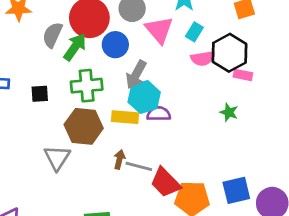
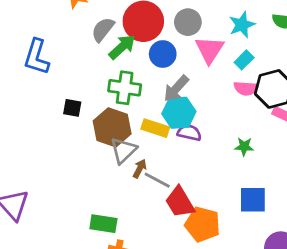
black square: (40, 94) -> (72, 108), moved
green star: (229, 112) -> (244, 147), moved, turned -30
gray triangle: (57, 158) -> (123, 150), moved
blue square: (236, 190) -> (253, 200), moved

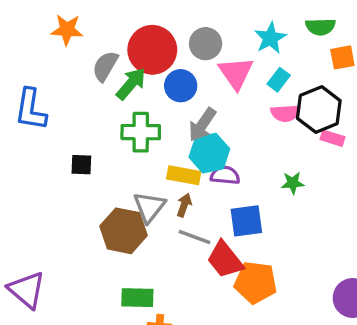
brown hexagon: (112, 127) -> (123, 231), moved
brown arrow: (140, 169) -> (184, 205), moved
blue square: (253, 200) -> (246, 221), moved

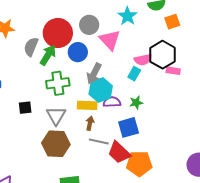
cyan rectangle: (279, 80) -> (134, 74), moved
green star: (293, 183) -> (136, 103), moved
gray triangle: (149, 207) -> (56, 116), moved

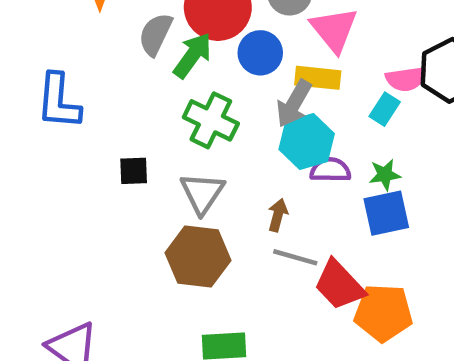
green cross: (58, 83) -> (211, 120), turned 30
yellow rectangle: (87, 105) -> (318, 78), moved
blue square: (129, 127) -> (386, 213), moved

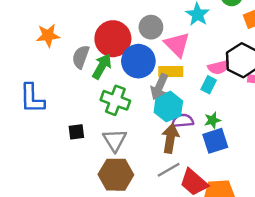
blue circle: (260, 53) -> (138, 61), size x1.4
brown arrow: (278, 215) -> (170, 138), moved, size x1.6
gray line: (295, 257) -> (169, 170), turned -40

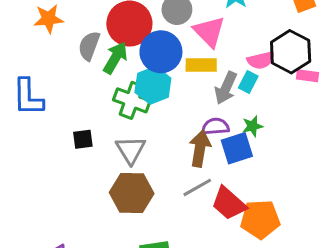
gray arrow: (159, 87) -> (226, 88), moved
cyan hexagon: (168, 107) -> (153, 85), moved
blue square: (215, 141) -> (237, 148), moved

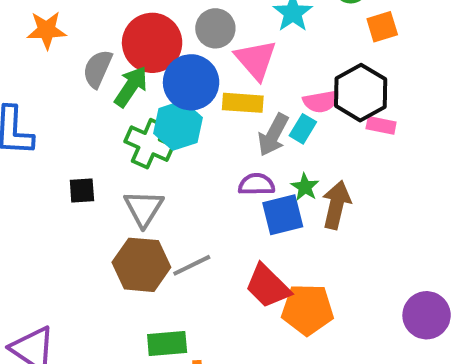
green star: (252, 126) -> (305, 187), turned -30
brown arrow: (200, 149) -> (336, 205), moved
gray line: (197, 187) -> (192, 265), moved

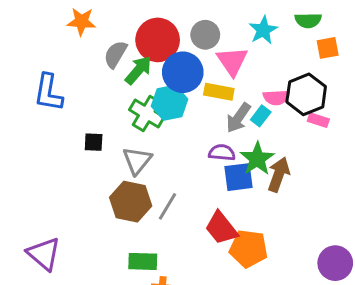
green star: (305, 187) -> (257, 159), size x1.6
gray line: (192, 265) -> (168, 206), turned -40

